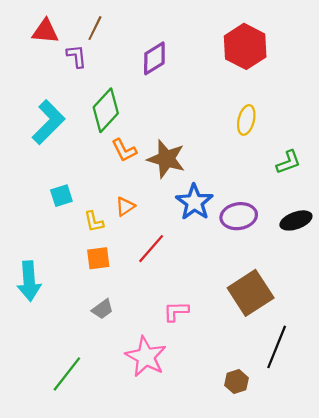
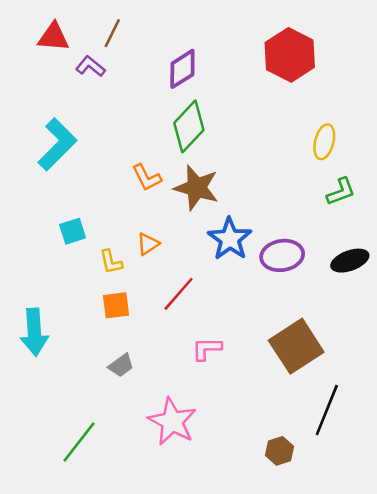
purple L-shape: (77, 56) -> (90, 66), turned -45
green diamond: (106, 110) -> (189, 126), moved
yellow ellipse: (246, 120) -> (324, 142), moved
pink L-shape: (176, 311) -> (207, 349), moved

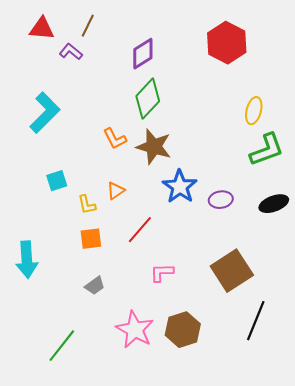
green L-shape: (341, 192) -> (267, 150), size x1.5
purple ellipse: (282, 255) -> (221, 200), size x0.7
brown hexagon: (280, 451) -> (183, 330), moved, size x1.6

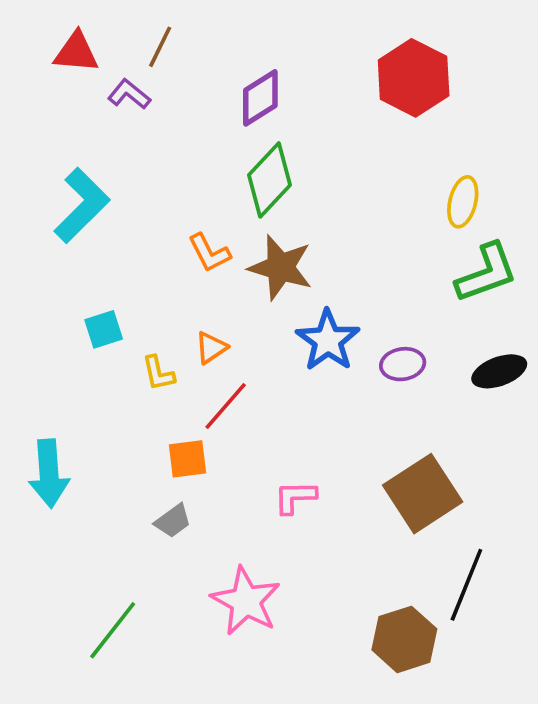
red line: (140, 230) -> (226, 406), moved
orange square: (91, 239) -> (187, 459), moved
brown hexagon: (183, 330) -> (404, 639), moved

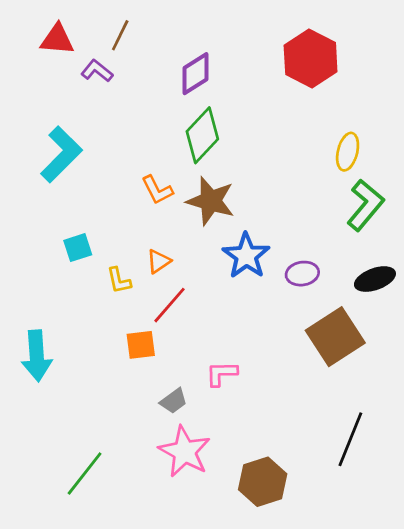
green L-shape: (486, 273) -> (365, 205), turned -30
brown square: (423, 494) -> (335, 337), moved
gray trapezoid: (173, 521) -> (174, 401), moved
brown hexagon: (404, 639) -> (263, 482), moved

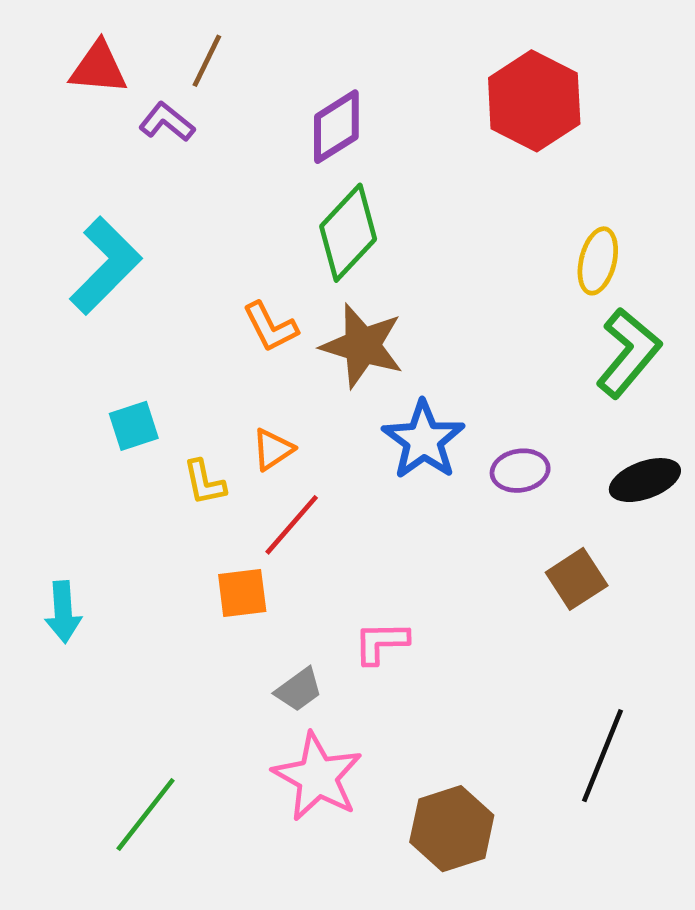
brown square: (335, 337) -> (577, 579), size x0.6
cyan arrow: (37, 356) -> (63, 612), size x0.7

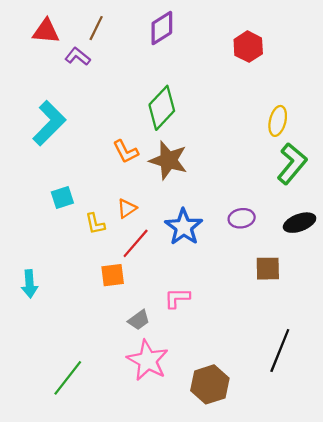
red hexagon: (534, 101) -> (248, 47), size x0.7
purple diamond: (336, 127) -> (162, 28), moved
blue star: (424, 440) -> (184, 227), moved
brown square: (577, 579) -> (268, 269), turned 32

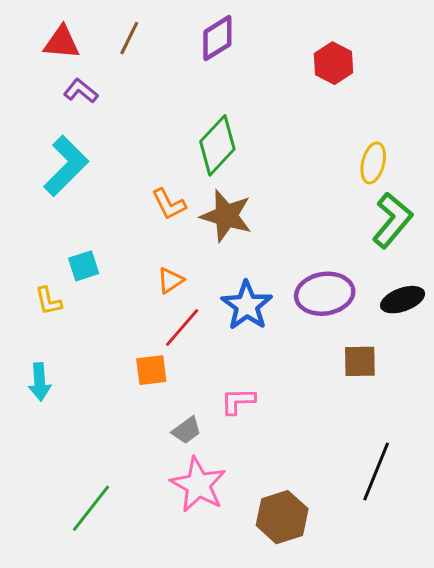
purple L-shape: (78, 56) -> (81, 91), moved
purple ellipse: (242, 218) -> (325, 294), size x1.6
yellow L-shape: (95, 224) -> (48, 301), moved

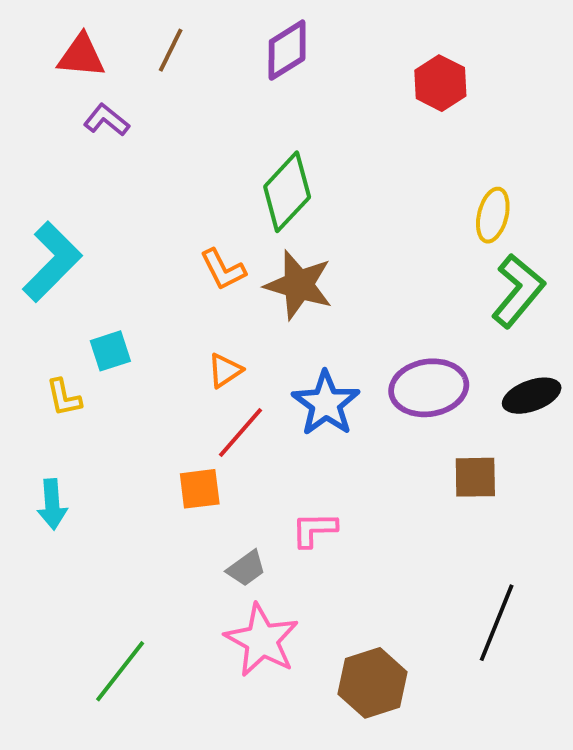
cyan L-shape: (66, 166) -> (52, 262), moved

